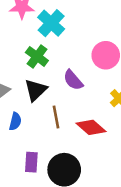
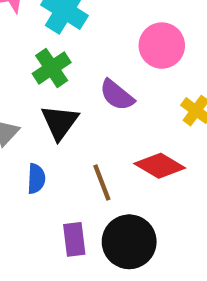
green cross: (37, 56) -> (52, 68), turned 30
brown line: (56, 117) -> (102, 183), moved

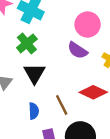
purple semicircle: (117, 95) -> (78, 50), moved
blue semicircle: (36, 179) -> (34, 111), moved

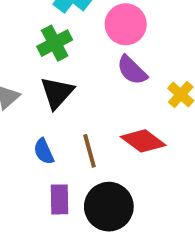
pink circle: (88, 25) -> (126, 24), moved
blue semicircle: (34, 111) -> (44, 151), turned 147

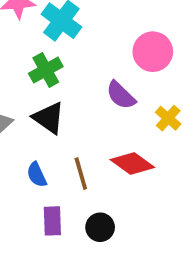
pink circle: (126, 24) -> (153, 52), moved
black triangle: (57, 93) -> (49, 118), turned -36
black circle: (109, 207) -> (100, 227), size x0.6

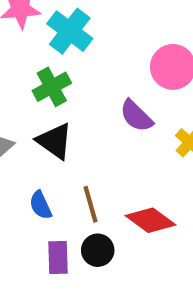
red diamond: (132, 163) -> (150, 220), moved
black circle: (100, 227) -> (98, 250), moved

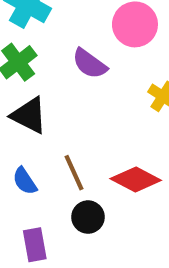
purple semicircle: (136, 116) -> (90, 64), moved
purple rectangle: (58, 258) -> (35, 245), moved

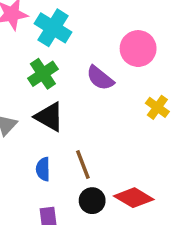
red diamond: (136, 180) -> (134, 198), moved
blue semicircle: (25, 181) -> (43, 169), turned 30

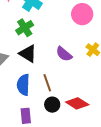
purple semicircle: (100, 78) -> (64, 54), moved
blue semicircle: (43, 169) -> (23, 85), size x1.5

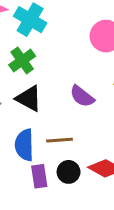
brown line: (47, 83) -> (60, 140), turned -72
purple rectangle: (26, 116) -> (39, 176), moved

